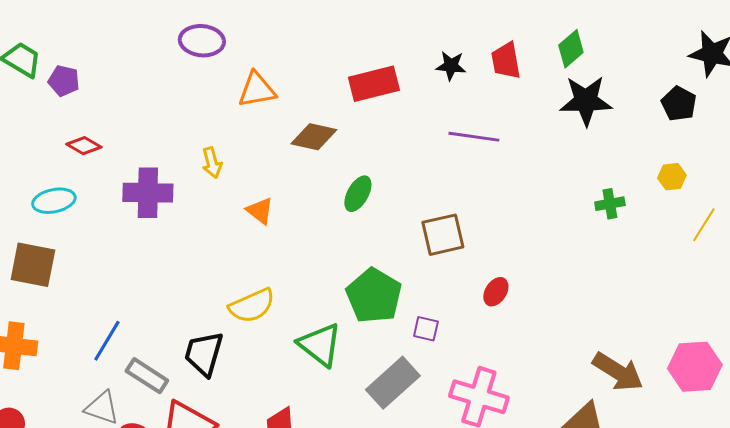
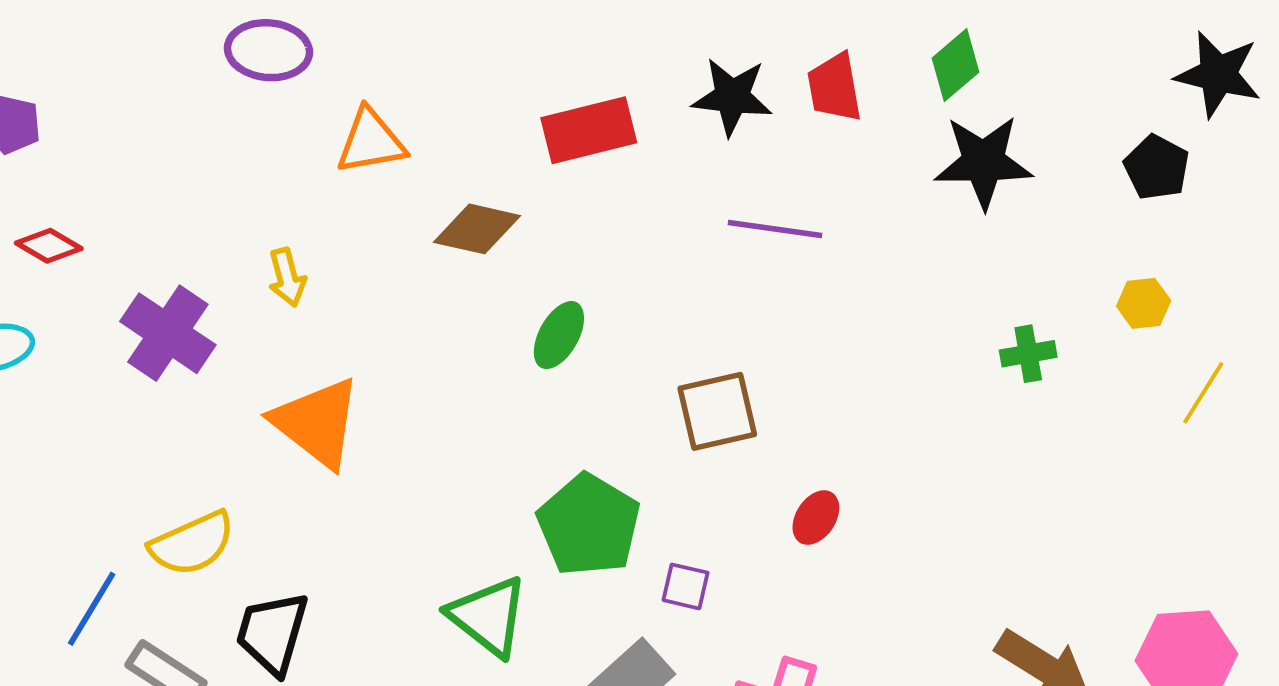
black star: (451, 66) -> (732, 97), size x1.4
purple cross: (148, 193) -> (168, 333), turned 33
orange triangle: (260, 211) -> (317, 423), moved, size x1.8
yellow semicircle: (252, 306) -> (192, 544), moved

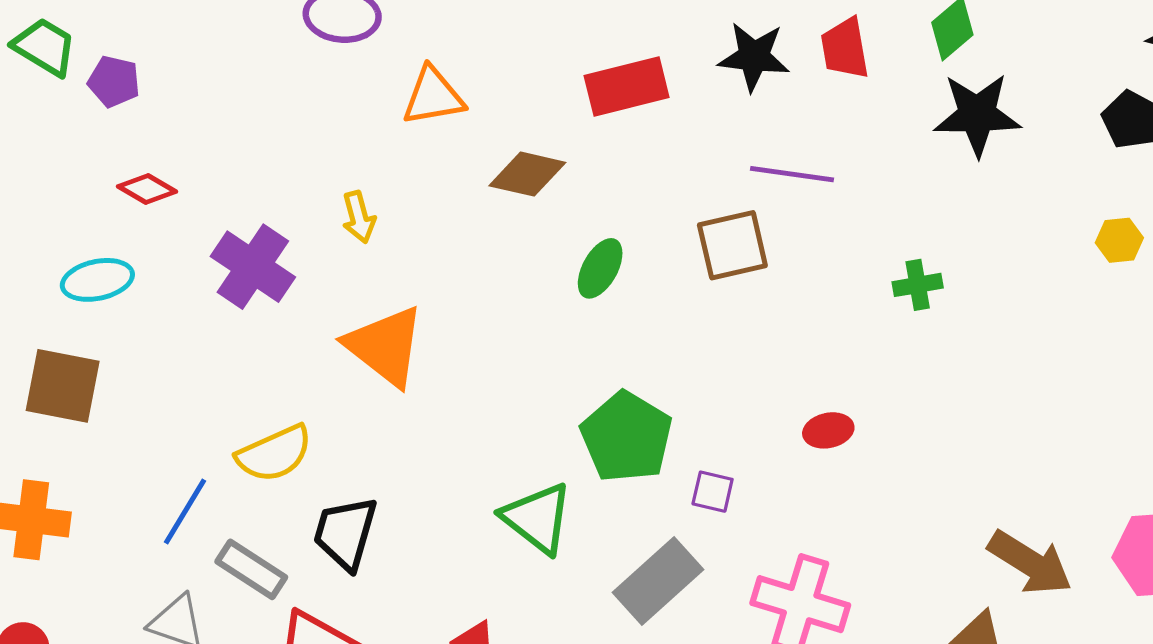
green cross: (1028, 354) -> (918, 285), moved
brown square: (717, 411) -> (732, 245), moved
red ellipse: (816, 518) -> (828, 430), turned 45

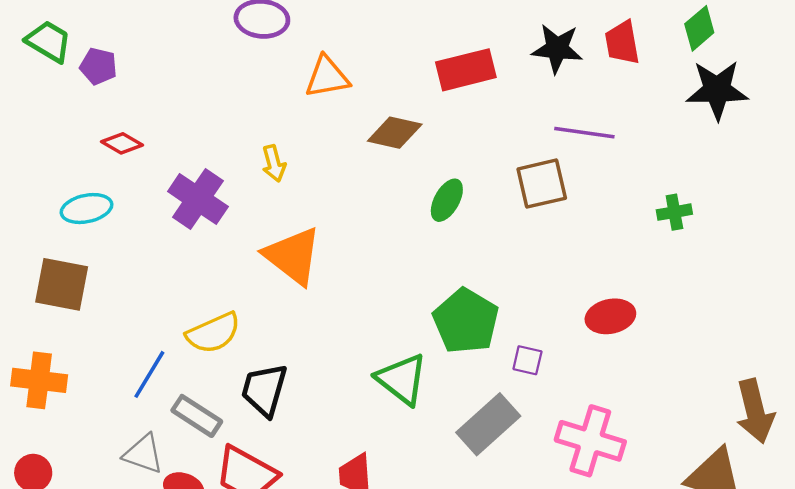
red ellipse: (828, 430) -> (610, 316), size x1.4
brown arrow: (1030, 563) -> (755, 411), turned 44

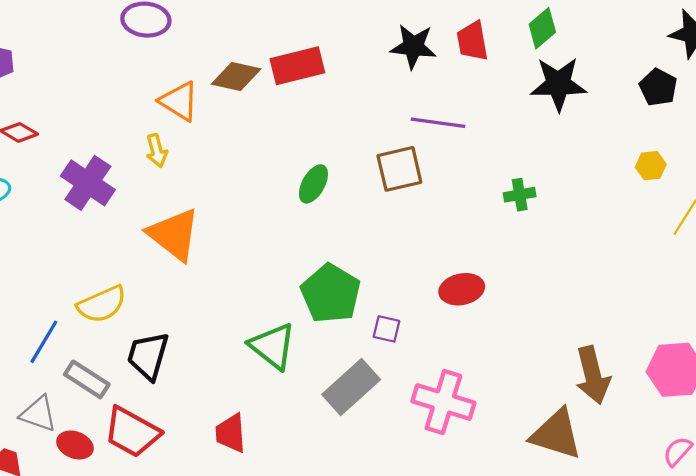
red rectangle: (466, 70) -> (297, 66), moved
orange triangle: (327, 77) -> (179, 101), moved, turned 42
brown diamond: (395, 133) -> (236, 77), moved

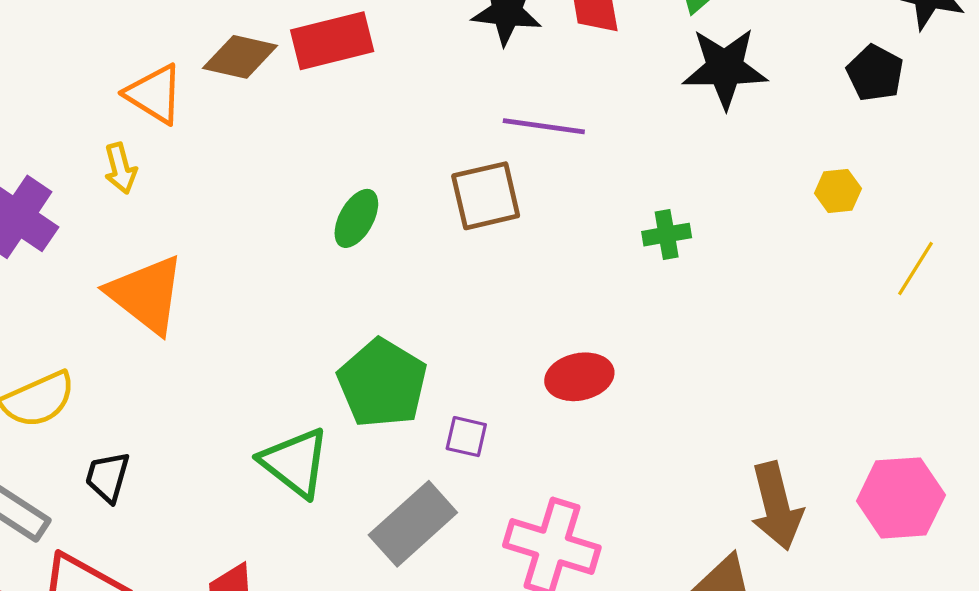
yellow hexagon: (651, 166) -> (838, 191), moved
black trapezoid: (148, 356) -> (108, 477), size x0.7

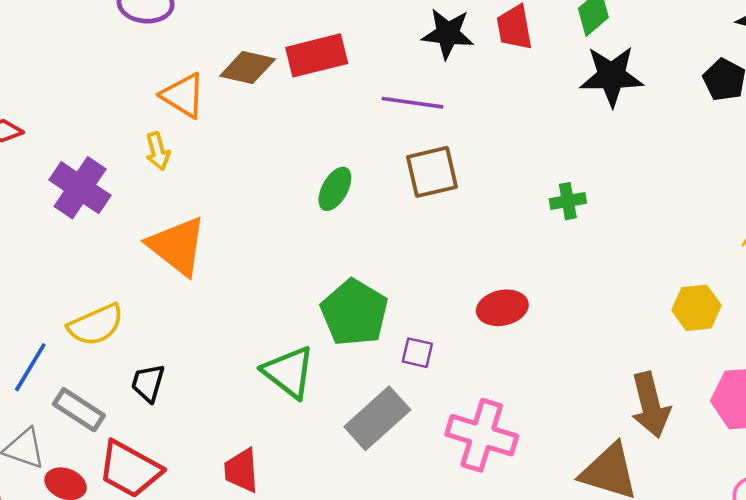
purple line: (544, 126) -> (413, 103), moved
yellow hexagon: (838, 191) -> (696, 308), moved, size x1.4

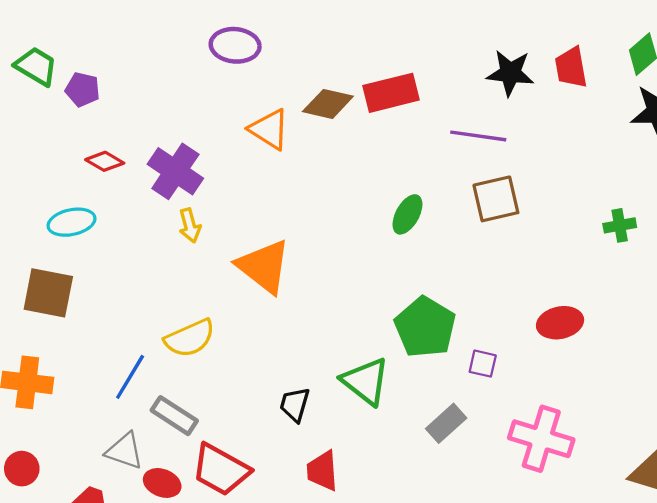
yellow arrow: (158, 151) -> (190, 225), moved
purple cross: (80, 188) -> (175, 171), moved
black trapezoid: (148, 383) -> (295, 405), moved
gray rectangle: (377, 418) -> (446, 423), size x0.7

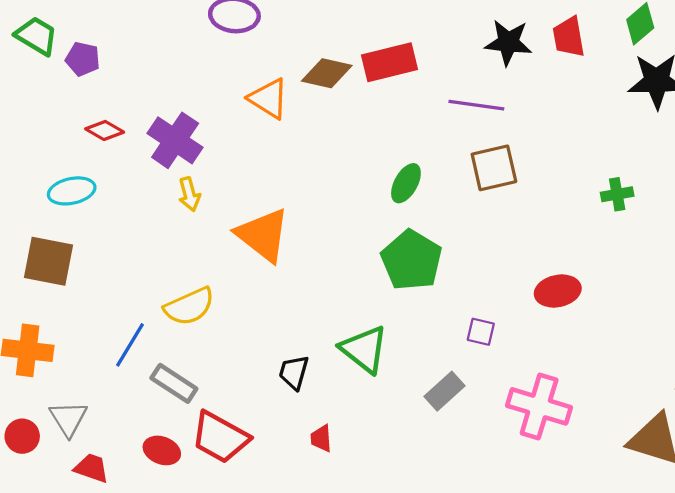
green pentagon: (425, 327) -> (411, 260), moved
gray triangle: (125, 451) -> (68, 419), moved, turned 39
red trapezoid: (322, 471) -> (321, 438), size x0.7

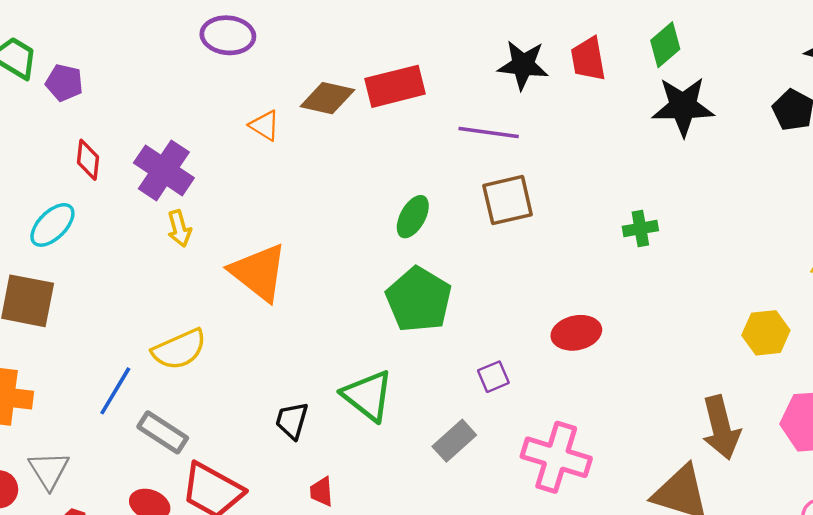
orange triangle: (269, 99) -> (265, 125), size x0.7
red diamond: (105, 130) -> (88, 160), turned 66
cyan ellipse: (72, 191) -> (52, 225), turned -33
purple square: (481, 332) -> (493, 377), turned -36

